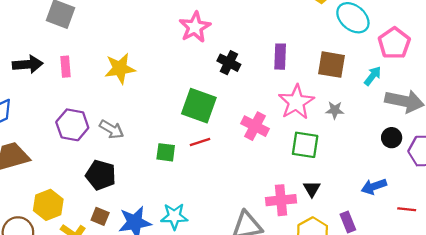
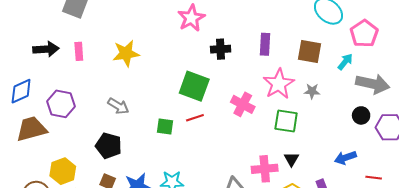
black cross: (229, 63) -> (221, 49), turned -30
purple hexagon: (72, 125) -> (61, 104), moved

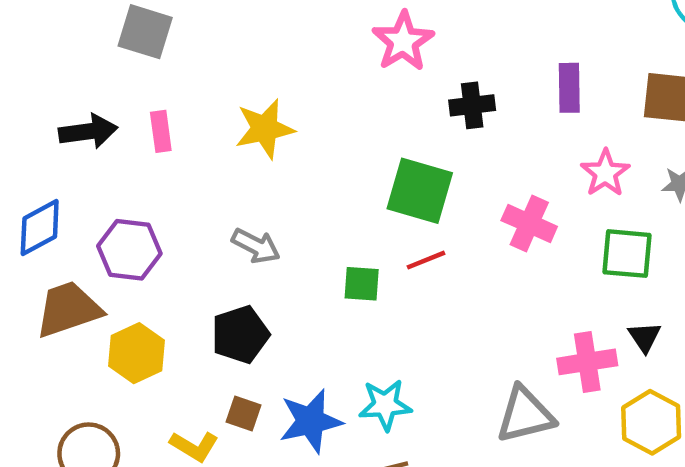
pink star: (279, 84) -> (605, 173), size x0.7
black pentagon: (109, 146) -> (240, 335), turned -30
yellow hexagon: (63, 171) -> (136, 353), moved

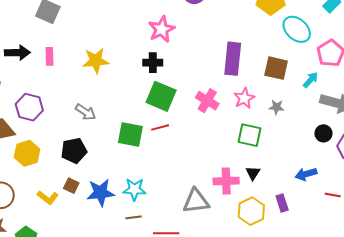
purple rectangle: (569, 88) -> (233, 59), size x1.5
black cross: (472, 105) -> (153, 63), moved
pink cross: (529, 223) -> (207, 101), moved
green square: (362, 284) -> (130, 134), size x1.5

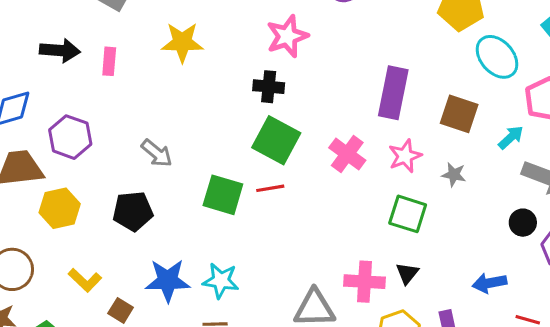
yellow star: (96, 61) -> (182, 42), moved
brown square: (71, 186) -> (121, 310), moved

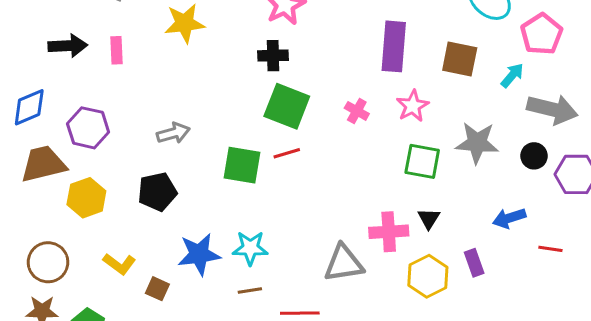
gray arrow: (157, 153) -> (173, 133), turned -48
pink cross: (347, 154) -> (357, 111), size x0.7
gray star: (454, 175) -> (477, 143), moved, size x1.8

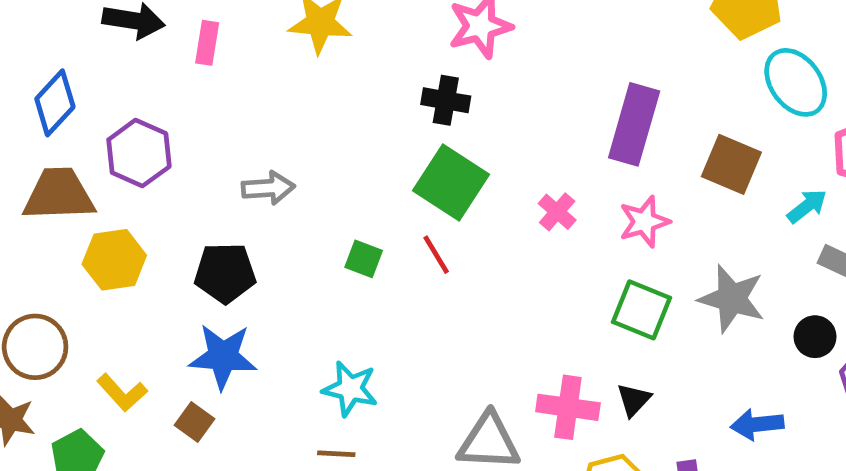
blue diamond: (29, 107) -> (55, 103), turned -36
red line: (287, 153) -> (436, 255), turned 64
green square: (242, 165) -> (364, 259), size x0.6
blue star: (199, 254) -> (223, 356), moved
yellow L-shape: (119, 264) -> (122, 393), moved

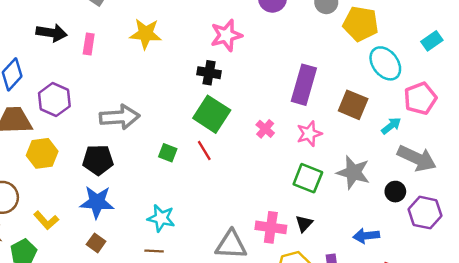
gray arrow: (268, 188) -> (120, 117), size x1.5
brown square: (195, 422) -> (96, 243), moved

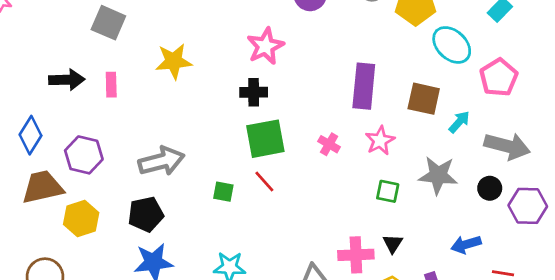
green square: (212, 114) -> (265, 139), turned -33
cyan arrow: (391, 126) -> (459, 122), moved
green square: (308, 178) -> (388, 191), size x0.7

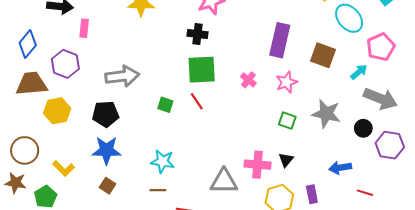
pink rectangle: (111, 85) -> (84, 28), moved
cyan arrow: (459, 122) -> (359, 72), moved

